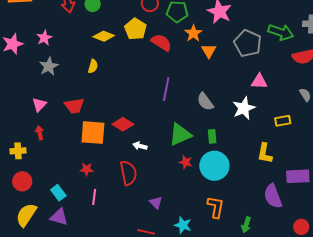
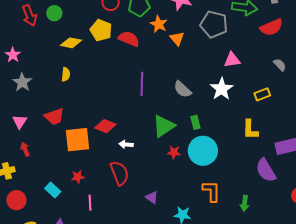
cyan rectangle: (58, 193) -> (53, 190), moved

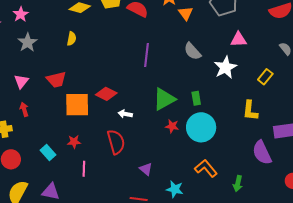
gray semicircle: (182, 89) -> (192, 51), moved
yellow rectangle: (262, 94) -> (265, 77), turned -35
orange L-shape: (211, 191) -> (206, 168), turned -45

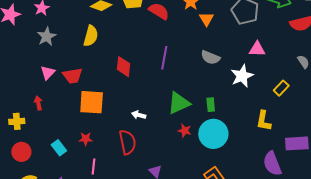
yellow semicircle: (72, 39) -> (91, 36), size x1.5
gray semicircle: (192, 51) -> (210, 57), turned -30
pink triangle: (21, 81) -> (48, 73), moved
red diamond: (106, 94) -> (123, 67), moved, turned 65

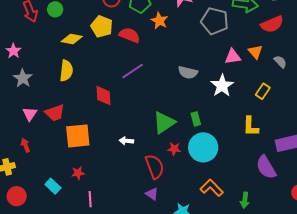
orange triangle: (206, 19) -> (255, 52), moved
purple line: (164, 58) -> (133, 71), moved, turned 55
red semicircle: (128, 142) -> (155, 167), moved

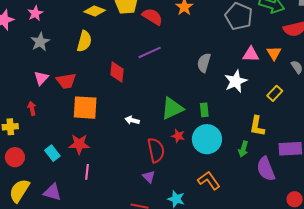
gray semicircle: (188, 72) -> (204, 63), turned 84
red star: (78, 173) -> (79, 144), size x1.5
green arrow: (245, 200) -> (243, 149), moved

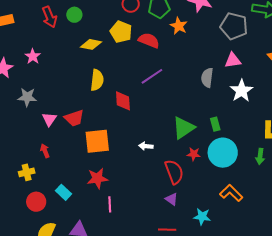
yellow semicircle: (84, 41) -> (97, 80), moved
gray star: (40, 42) -> (27, 97), moved, turned -30
pink triangle: (251, 54) -> (233, 60), moved
cyan rectangle: (52, 153) -> (64, 192), moved

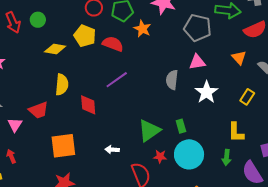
red trapezoid: (74, 118) -> (38, 110), moved

